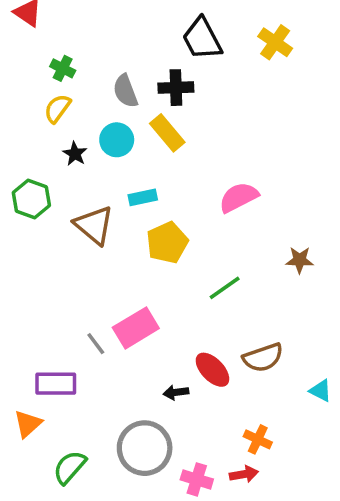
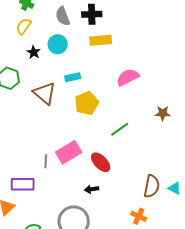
yellow rectangle: (167, 133) -> (101, 40), moved, turned -55
gray line: (96, 344) -> (46, 161), turned 40
brown semicircle: (263, 358) -> (152, 186), moved, turned -60
red ellipse: (212, 370) -> (101, 162), moved

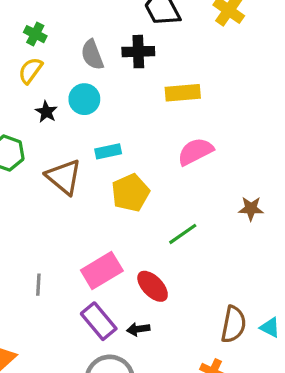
yellow rectangle: (101, 40) -> (183, 93), moved
gray line: (46, 161) -> (38, 285), moved
purple rectangle: (23, 184) -> (99, 321), moved, turned 50

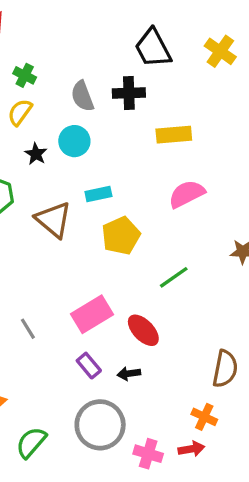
gray line: (38, 285) -> (28, 329), turned -35
purple rectangle: (99, 321) -> (89, 366), size x0.7

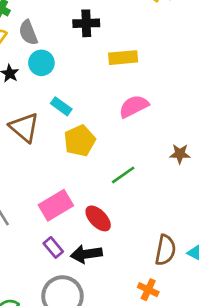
gray semicircle: (82, 96) -> (28, 33), moved
cyan rectangle: (98, 194) -> (61, 106), turned 48
black arrow: (129, 374) -> (86, 254), size x1.6

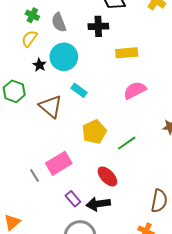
gray semicircle: (28, 33) -> (59, 22), moved
cyan circle: (41, 63) -> (64, 57), size x1.4
yellow pentagon: (80, 141) -> (94, 132), moved
pink rectangle: (56, 205) -> (59, 163), moved

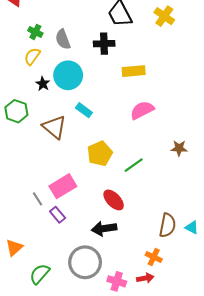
purple rectangle: (73, 199) -> (58, 215), moved

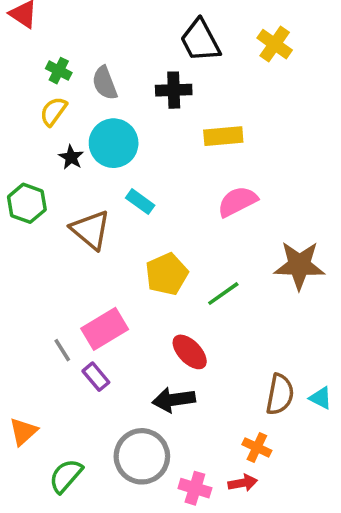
brown star: (179, 148) -> (299, 265), size x1.8

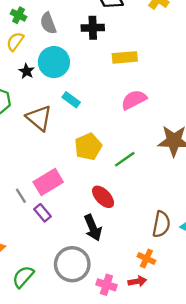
black arrow: (174, 400) -> (93, 228), turned -105

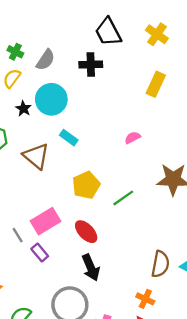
gray semicircle: (48, 23) -> (45, 60), turned -125
yellow rectangle: (125, 57) -> (156, 84), moved, turned -60
pink semicircle: (134, 100) -> (133, 138), size x0.6
red ellipse: (103, 197) -> (86, 232), moved

